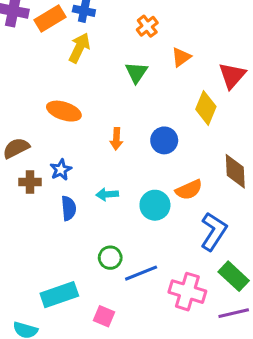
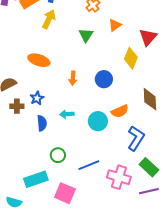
green circle: (110, 258) -> (58, 155), moved
pink square: (104, 316) -> (65, 193), size x1.5

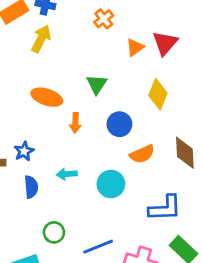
green triangle: (86, 35) -> (97, 84), moved
red triangle: (148, 37) -> (165, 43), moved
orange ellipse: (39, 60) -> (47, 97), moved
orange semicircle: (120, 111) -> (142, 154), moved
blue L-shape: (136, 138) -> (165, 208), turned 55

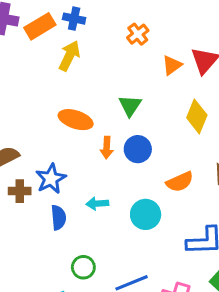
blue circle: (119, 124) -> (138, 149), moved
blue star: (24, 151) -> (51, 179), size x1.4

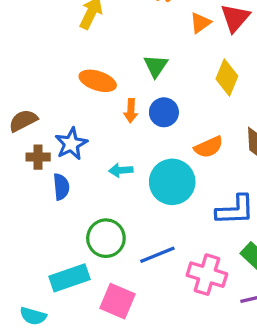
cyan circle: (146, 214) -> (172, 182), size x1.4
blue semicircle: (59, 218) -> (61, 187), moved
green circle: (83, 267) -> (106, 238), size x1.5

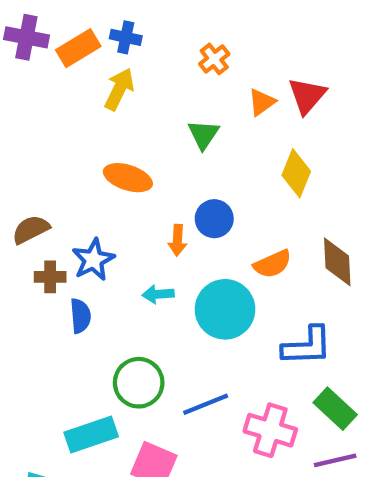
green triangle: (156, 66) -> (203, 134), moved
orange arrow: (131, 111) -> (178, 240), moved

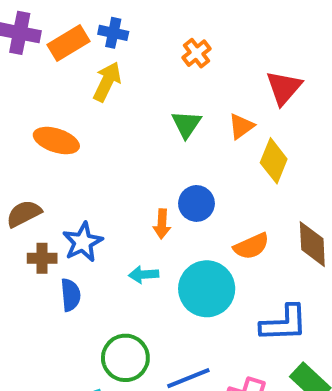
orange triangle: (262, 102) -> (241, 126), moved
orange ellipse: (128, 178) -> (56, 141), moved

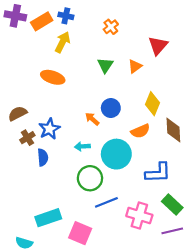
orange ellipse: (56, 141) -> (53, 77), moved
yellow diamond: (274, 161) -> (153, 104), moved
orange arrow: (162, 224) -> (92, 119), turned 128
brown cross: (42, 258) -> (27, 138), turned -32
green circle: (125, 358) -> (90, 178), moved

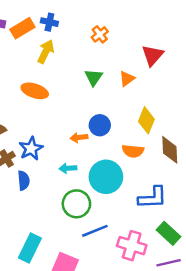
orange arrow: (92, 119) -> (79, 138), turned -48
orange semicircle: (140, 131) -> (133, 151), turned 30
cyan rectangle: (48, 218) -> (30, 248), turned -45

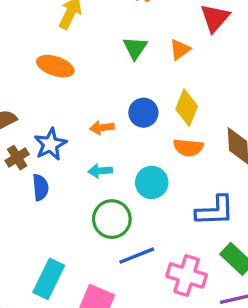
yellow diamond: (146, 120) -> (187, 108), moved
orange arrow: (79, 138) -> (102, 128), moved
cyan circle: (106, 177) -> (152, 182), size x0.7

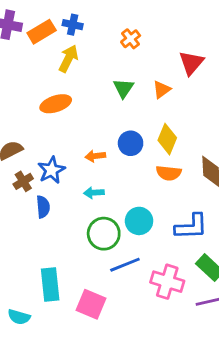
orange ellipse: (55, 66) -> (56, 104), turned -36
cyan circle: (152, 182) -> (139, 221), moved
cyan rectangle: (49, 279) -> (50, 284), turned -32

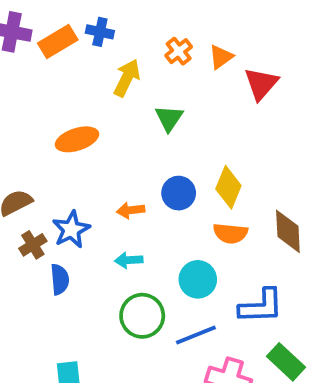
yellow arrow: (68, 59) -> (127, 78), moved
orange triangle: (162, 90) -> (221, 57), moved
cyan circle: (139, 221) -> (198, 279), moved
blue line: (125, 265) -> (196, 335), moved

